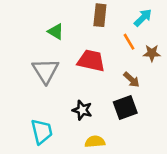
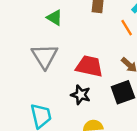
red trapezoid: (91, 61) -> (89, 66), moved

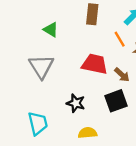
red trapezoid: (89, 66) -> (95, 64), moved

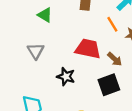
gray triangle: (41, 66) -> (36, 51), size x0.7
black star: (76, 103) -> (66, 77), moved

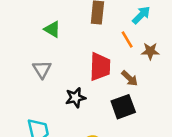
red trapezoid: (88, 49) -> (100, 67), turned 80
black star: (66, 77) -> (75, 98), turned -30

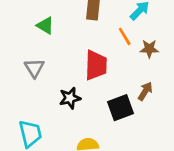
brown arrow: (130, 78) -> (145, 91), moved, turned -102

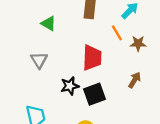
black square: (121, 108) -> (95, 94), moved

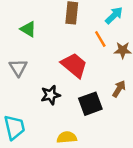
red trapezoid: (92, 58) -> (74, 65), turned -52
black square: (95, 94) -> (90, 104), moved

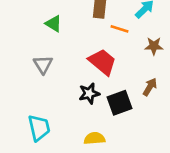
orange line: (100, 39) -> (120, 29), moved, turned -42
black star: (51, 95) -> (89, 94), moved

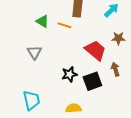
orange line: (120, 29) -> (64, 25), moved
red trapezoid: (102, 62) -> (95, 50), moved
brown arrow: (150, 87) -> (115, 69), turned -48

